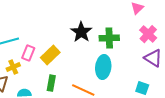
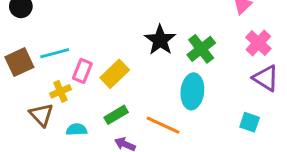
green cross: (109, 38) -> (201, 49), turned -36
green rectangle: (51, 83) -> (116, 115), turned 49

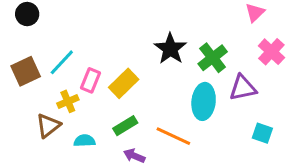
cyan line: (55, 53) -> (62, 62), turned -32
purple triangle: (266, 78) -> (243, 88), moved, turned -44
brown triangle: (41, 115) -> (48, 126), turned 35

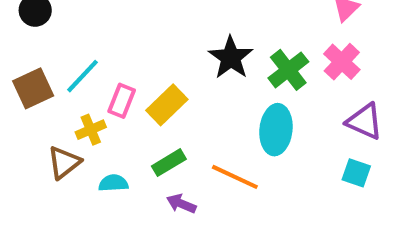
pink cross: (271, 52) -> (342, 62), moved
purple triangle: (243, 88) -> (364, 121), moved, turned 36

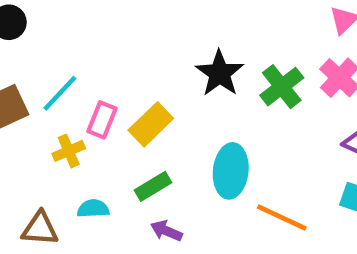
cyan ellipse: (276, 130) -> (231, 171), moved
brown triangle: (64, 163) -> (40, 229), moved, turned 42
orange line: (235, 177) -> (282, 217), moved

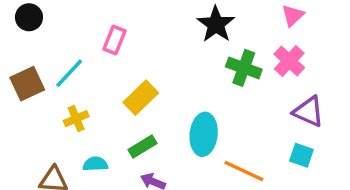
black star: (220, 73) -> (216, 24), moved
green cross: (282, 87) -> (244, 68), turned -32
pink rectangle: (102, 120) -> (115, 40), moved

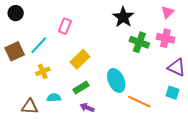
pink cross: (289, 61) -> (165, 38), turned -30
cyan ellipse: (204, 134) -> (116, 80), turned -30

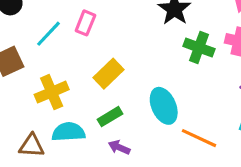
cyan line: (39, 45) -> (49, 34), moved
yellow cross: (43, 71) -> (52, 92), size x1.5
cyan semicircle: (54, 98) -> (69, 132), size x1.5

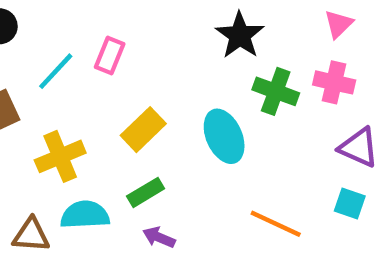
cyan ellipse: (164, 106) -> (224, 136), moved

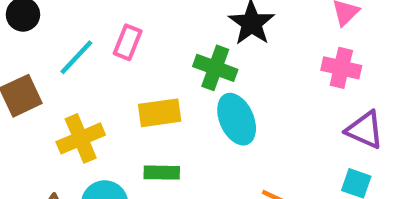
green cross: (276, 91) -> (215, 68), moved
yellow rectangle: (143, 130) -> (160, 113), turned 36
green rectangle: (146, 192) -> (162, 173), turned 32

